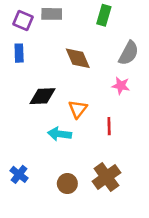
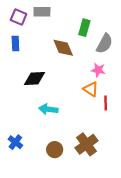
green rectangle: (104, 15) -> (84, 28), moved
orange triangle: (78, 109) -> (91, 89), moved, turned -35
red line: (109, 126) -> (106, 103), moved

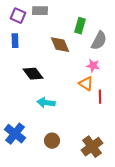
black diamond: (35, 79) -> (33, 74), turned 55
blue cross: (15, 142) -> (15, 134), size x1.5
brown cross: (86, 144) -> (92, 147), moved

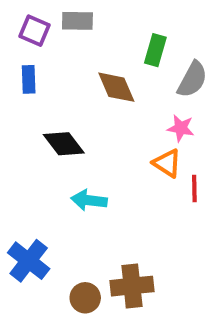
brown circle: (52, 141) -> (85, 298), moved
brown cross: (92, 147) -> (132, 286), moved, turned 30

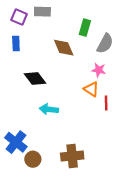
brown circle: (85, 298) -> (33, 159), moved

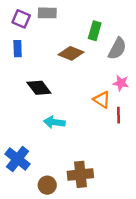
brown diamond: (64, 48) -> (71, 53), turned -45
pink star: (99, 70) -> (121, 83), moved
brown circle: (33, 159) -> (47, 185), moved

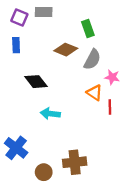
green rectangle: (95, 31) -> (88, 29), turned -35
gray semicircle: (117, 49) -> (92, 59), moved

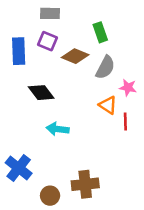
purple square: (19, 18) -> (48, 41), moved
blue rectangle: (16, 45) -> (19, 51), size x1.5

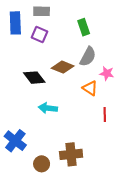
blue rectangle: (19, 51) -> (15, 23), moved
brown diamond: (75, 56) -> (63, 67), moved
red line: (125, 121) -> (105, 114), moved

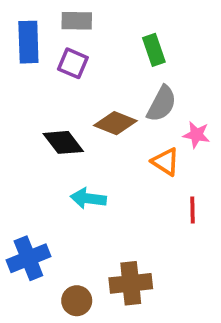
blue cross: (15, 141) -> (28, 258), turned 30

